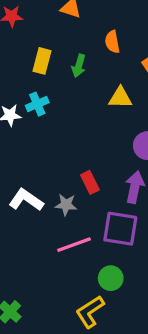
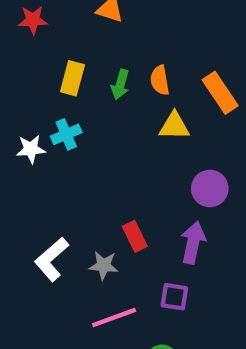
orange semicircle: (112, 42) -> (160, 80), moved
white L-shape: (26, 200) -> (52, 259), turned -76
purple square: (120, 229) -> (174, 297), size x0.6

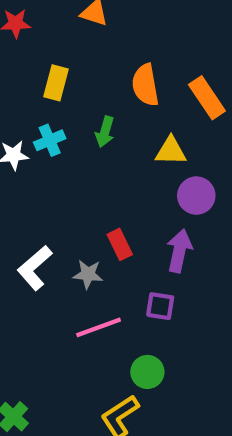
orange semicircle: (160, 80) -> (145, 85), size x1.4
green arrow: (120, 84) -> (105, 132), moved
yellow triangle: (174, 126) -> (171, 151), moved

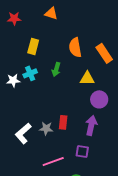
red rectangle: (120, 244) -> (63, 122), turned 32
gray star: (88, 274) -> (46, 128), moved

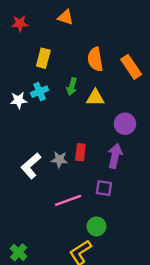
yellow triangle: (87, 78) -> (95, 98), moved

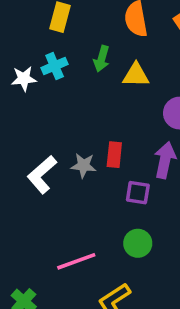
purple square: (104, 188) -> (138, 193), moved
pink line: (68, 200) -> (76, 261), moved
green circle: (97, 226) -> (138, 243), moved

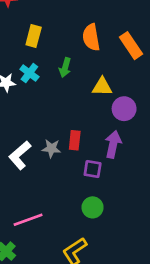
cyan cross: (55, 66) -> (29, 73), turned -30
yellow triangle: (136, 75) -> (102, 87), moved
pink line: (76, 261) -> (28, 220), moved

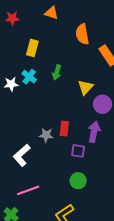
orange semicircle: (91, 37) -> (82, 34), moved
yellow triangle: (102, 87) -> (85, 87), turned -49
white L-shape: (20, 155) -> (22, 155), moved

